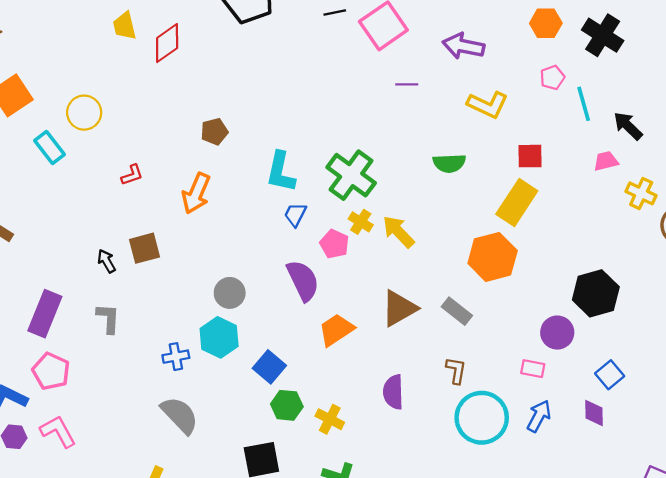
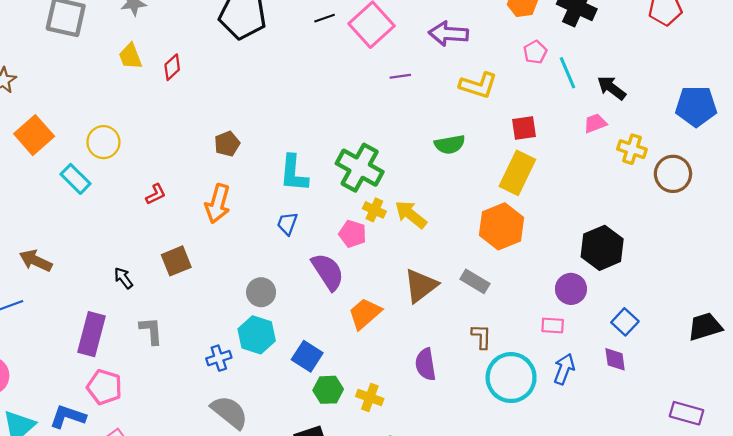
red diamond: (167, 43) -> (172, 67), size x0.7
blue trapezoid: (295, 215) -> (287, 223), moved
black arrow: (107, 261) -> (123, 278), moved

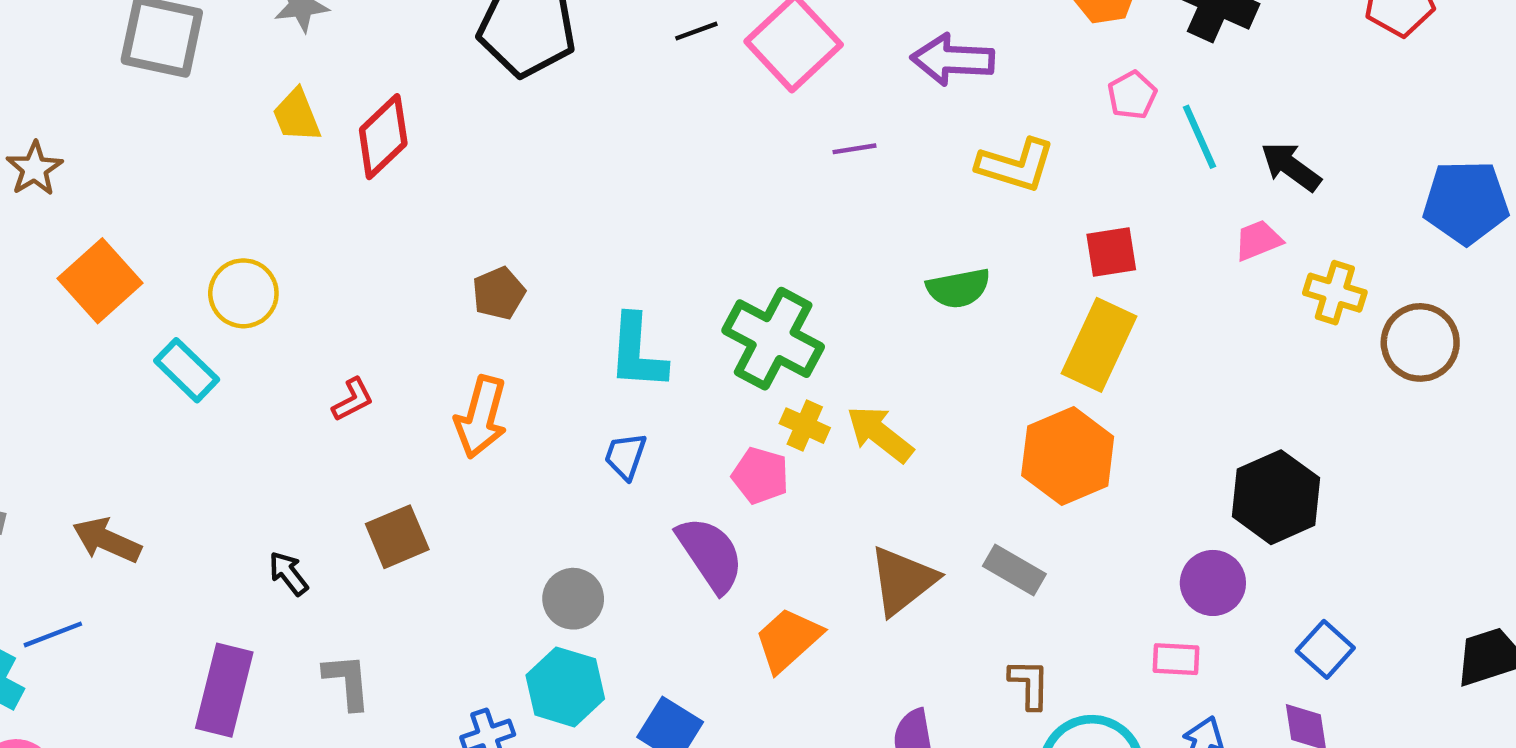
red diamond: (172, 67) -> (383, 137), size x1.5

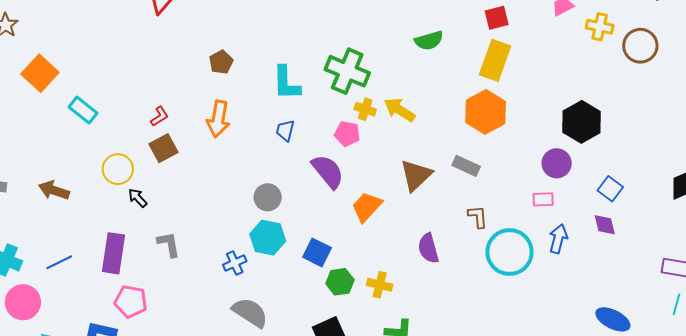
yellow circle: (243, 293) -> (118, 169), moved
brown square: (397, 537) -> (163, 148), moved
blue line: (53, 634) -> (59, 262), moved

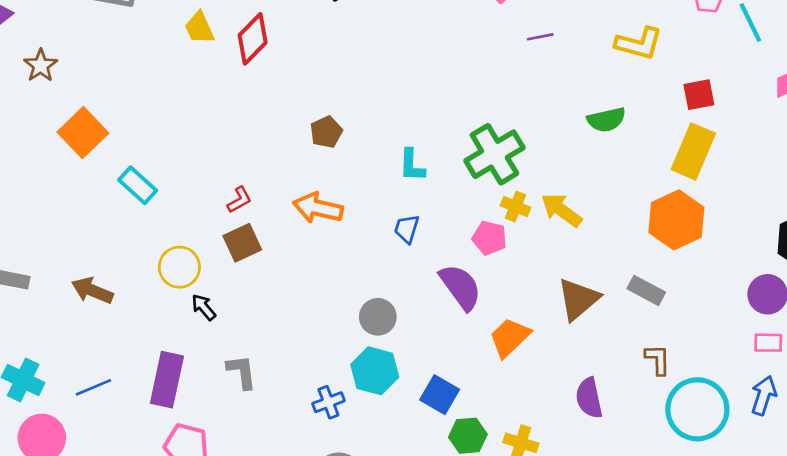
green cross: (347, 71) -> (494, 154), turned 33
cyan L-shape: (286, 83) -> (412, 165), size x0.7
orange arrow: (218, 119) -> (318, 208), turned 90
pink rectangle: (543, 199) -> (768, 343), moved

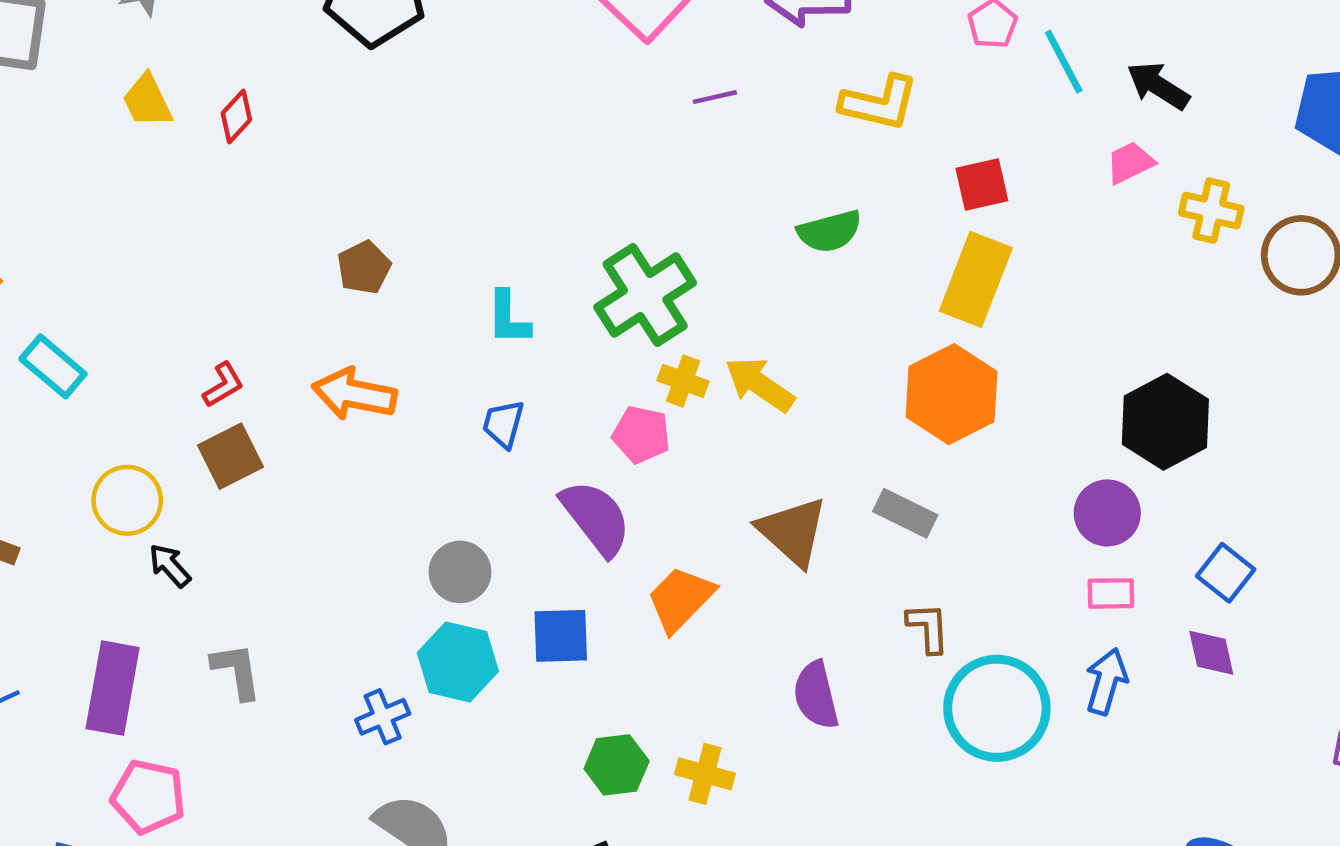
red diamond: (253, 39) -> (236, 117), size x0.6
brown triangle: (578, 299) -> (793, 531), turned -36
blue square: (440, 395) -> (561, 636), moved, turned -30

